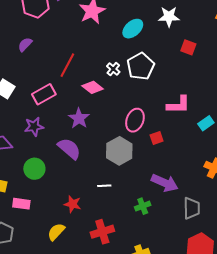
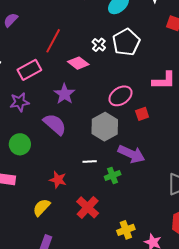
pink ellipse: (135, 120) -> (120, 96), turned 35
purple arrow: (165, 183) -> (131, 154), moved
green cross: (143, 206) -> (113, 175), moved
red cross: (102, 232) -> (88, 207), turned -30

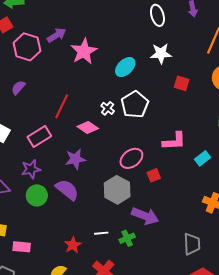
purple star: (64, 94) -> (75, 159), turned 30
green circle: (20, 144) -> (37, 195), moved
white line: (90, 161) -> (101, 233), moved
red star: (58, 180) -> (73, 245), turned 30

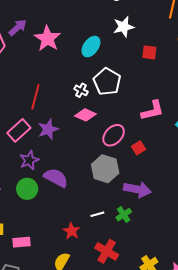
pink diamond: (88, 128) -> (85, 115), moved
purple star: (75, 159) -> (48, 129), moved
purple star: (31, 169) -> (29, 160), moved

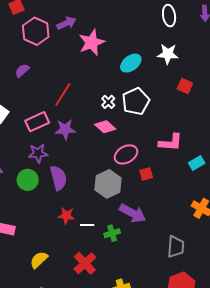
purple semicircle: (56, 178) -> (58, 178), turned 30
red star: (71, 231) -> (66, 216), moved, turned 30

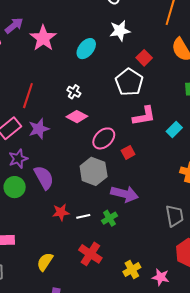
red square: (185, 86) -> (144, 58), turned 35
white pentagon: (136, 101) -> (129, 82), moved

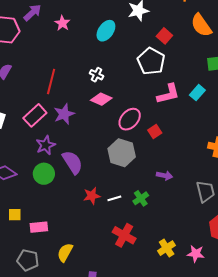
pink star: (43, 38) -> (62, 23), size x0.6
cyan rectangle: (174, 129) -> (197, 93), moved
purple arrow: (125, 194) -> (165, 175), moved, size x0.6
yellow semicircle: (45, 262) -> (65, 252), moved

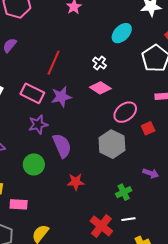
cyan ellipse: (106, 31) -> (122, 33), moved
pink rectangle: (35, 115) -> (32, 93), turned 60
green circle: (44, 174) -> (34, 164), moved
white line: (114, 198) -> (128, 219), moved

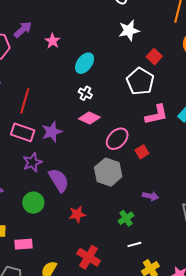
cyan ellipse: (122, 33) -> (85, 63), moved
red line: (54, 63) -> (25, 101), moved
red cross: (101, 226) -> (89, 257), moved

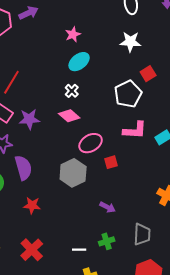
pink star: (53, 41) -> (73, 34), moved
green cross: (126, 218) -> (107, 241), moved

